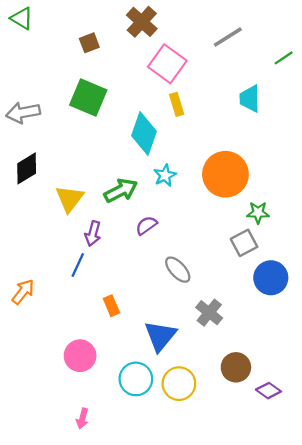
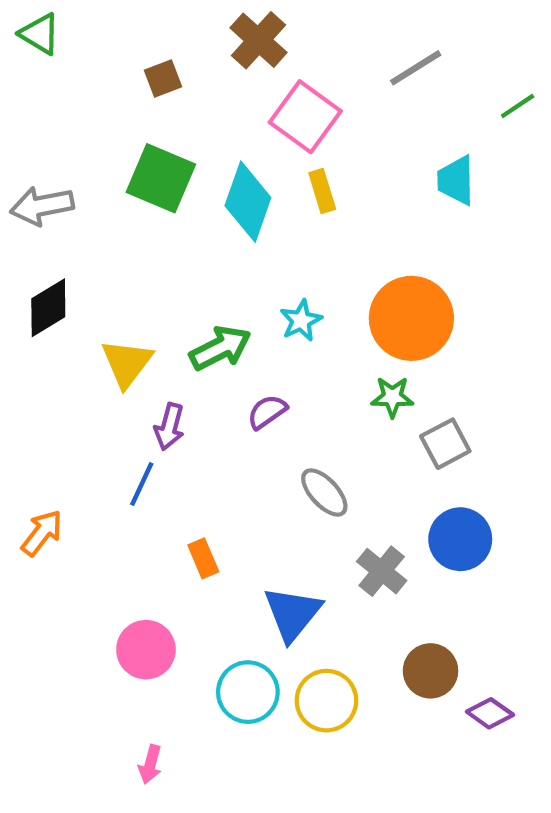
cyan diamond: (144, 134) -> (248, 202), moved
green star: (258, 213) -> (392, 397), moved
blue circle: (271, 278) -> (460, 539), moved

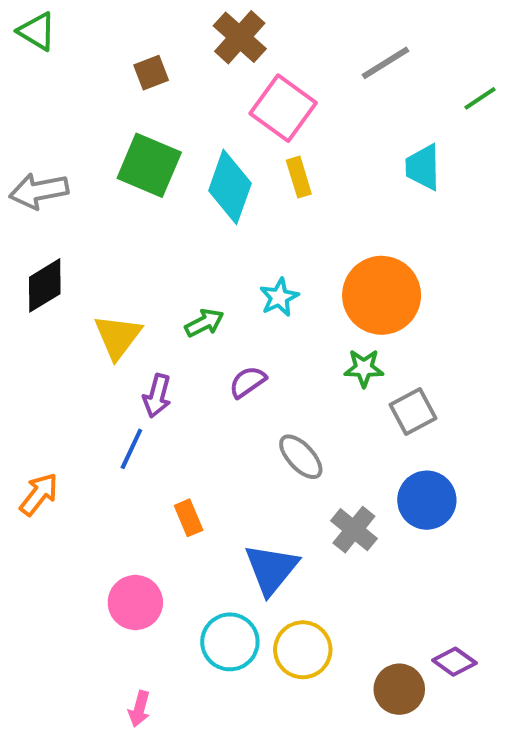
green arrow: (220, 348) -> (204, 323), size x0.7
brown circle: (431, 671) -> (399, 689), moved

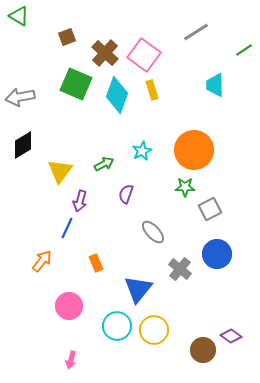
brown cross: (240, 37) -> (105, 53), moved
brown square: (151, 73) -> (67, 37), moved
purple semicircle: (248, 382) -> (126, 194), turned -36
orange arrow: (39, 494) -> (42, 261), moved

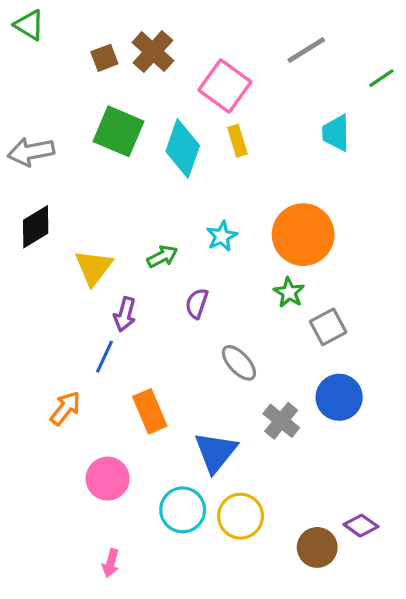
brown cross: (105, 53) -> (153, 52), moved
green star: (185, 187) -> (289, 292), turned 30
orange rectangle: (96, 263) -> (150, 411), size x1.5

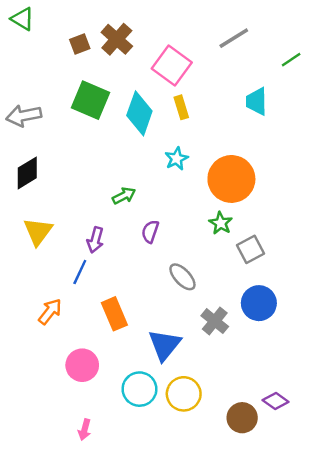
cyan star: (222, 236) -> (176, 159), moved
yellow triangle: (94, 267) -> (38, 231), moved

